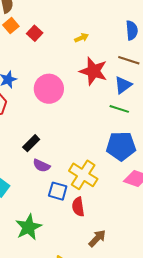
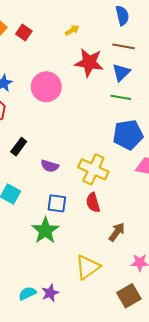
black rectangle: (31, 143) -> (19, 147), moved
blue square: (58, 191) -> (57, 203), moved

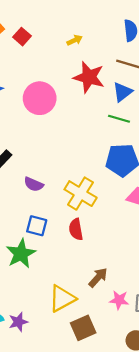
brown arrow: (117, 232) -> (98, 278), moved
brown square: (129, 296) -> (83, 328), moved

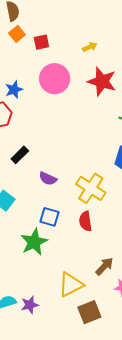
red square: (22, 37) -> (41, 42), turned 35
pink circle: (40, 98) -> (55, 79), moved

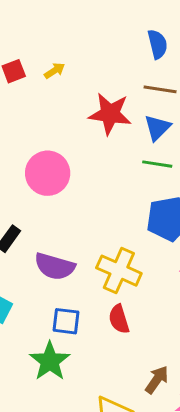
yellow arrow: (90, 47) -> (55, 71), moved
pink circle: (55, 79) -> (48, 173), moved
purple semicircle: (48, 179) -> (55, 266), size x1.5

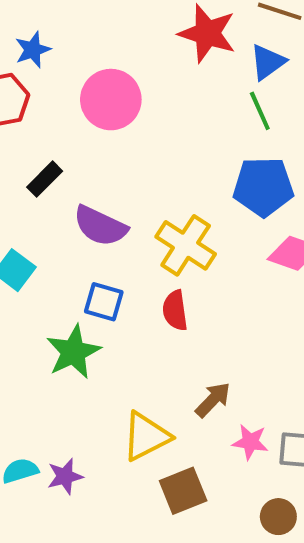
green line: (157, 164) -> (260, 111), turned 48

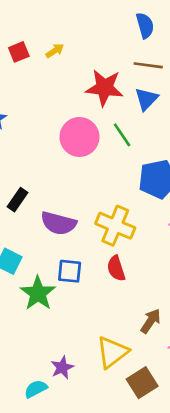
pink circle: (111, 100) -> (79, 137), moved
green line: (260, 111) -> (122, 135), moved
green star: (73, 352) -> (38, 293), moved
purple star: (65, 476) -> (62, 368), moved

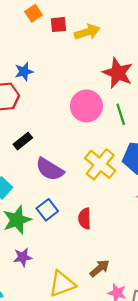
yellow arrow: (55, 51) -> (87, 32), size x1.6
yellow cross: (115, 226) -> (100, 164), moved
blue square: (70, 271) -> (47, 210), turned 30
purple star: (62, 368) -> (23, 257), moved

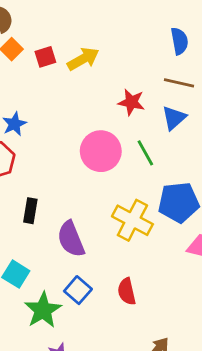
red star: (118, 73) -> (131, 102), size x0.7
black rectangle: (23, 141) -> (30, 211), turned -30
purple semicircle: (50, 169) -> (71, 239), turned 48

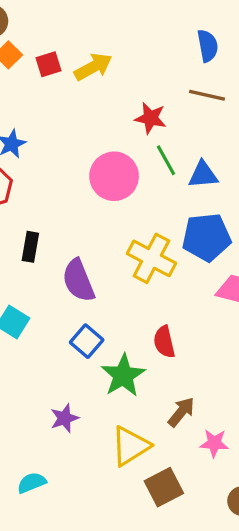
blue triangle: (174, 118) -> (203, 175), moved, turned 36
green line: (145, 153) -> (166, 160), moved
red semicircle: (127, 292) -> (164, 342), moved
green star: (43, 310) -> (123, 375), moved

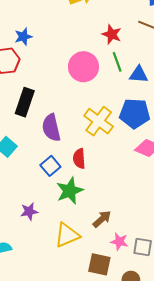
black rectangle: (30, 247) -> (25, 102), size x1.5
red semicircle: (164, 342) -> (79, 159), moved
brown square: (164, 487) -> (99, 264), moved, turned 30

